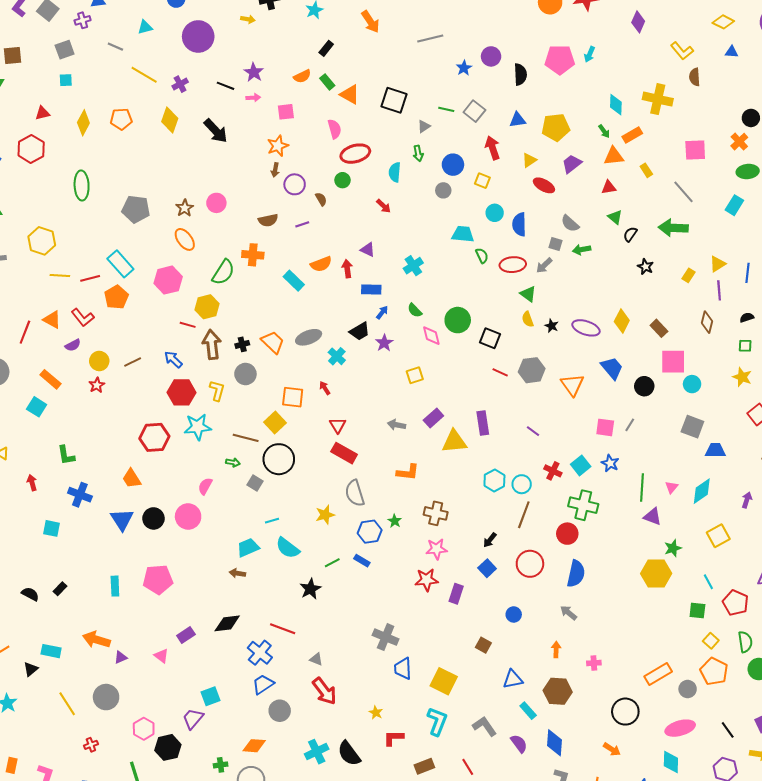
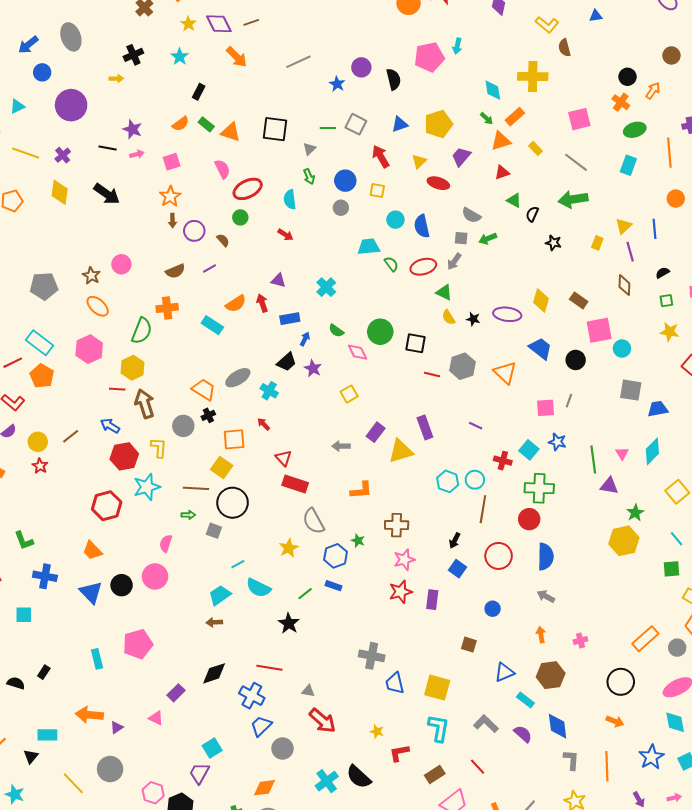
black cross: (242, 344) -> (208, 415), moved

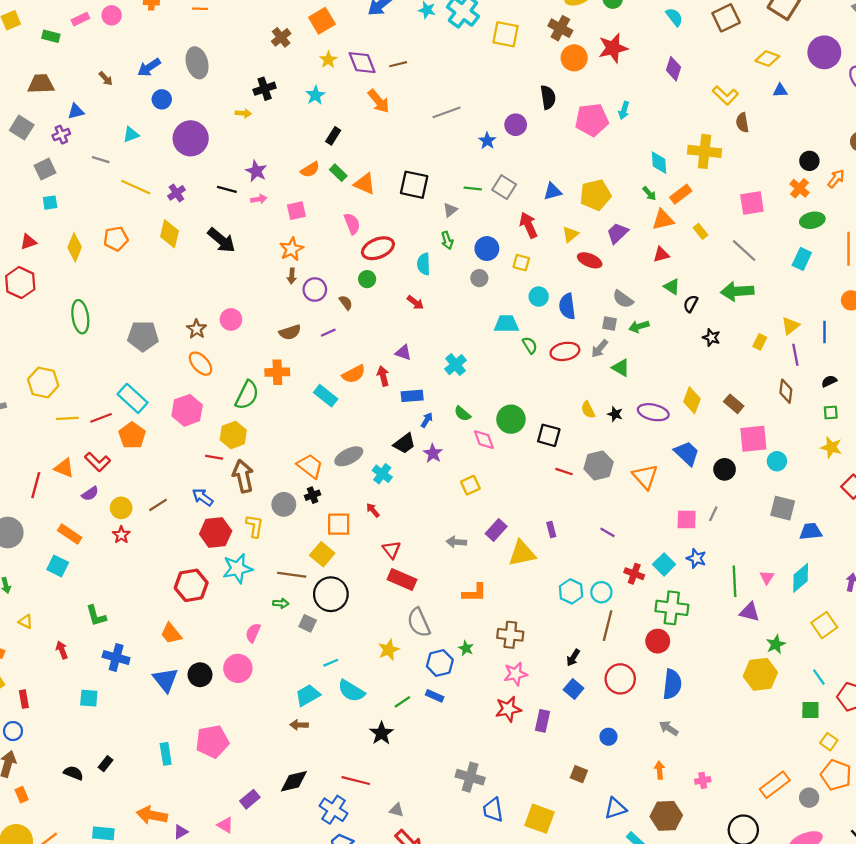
black semicircle: (394, 79) -> (548, 97), moved
green triangle: (444, 292) -> (621, 368), moved
purple rectangle: (425, 427) -> (551, 530), size x0.6

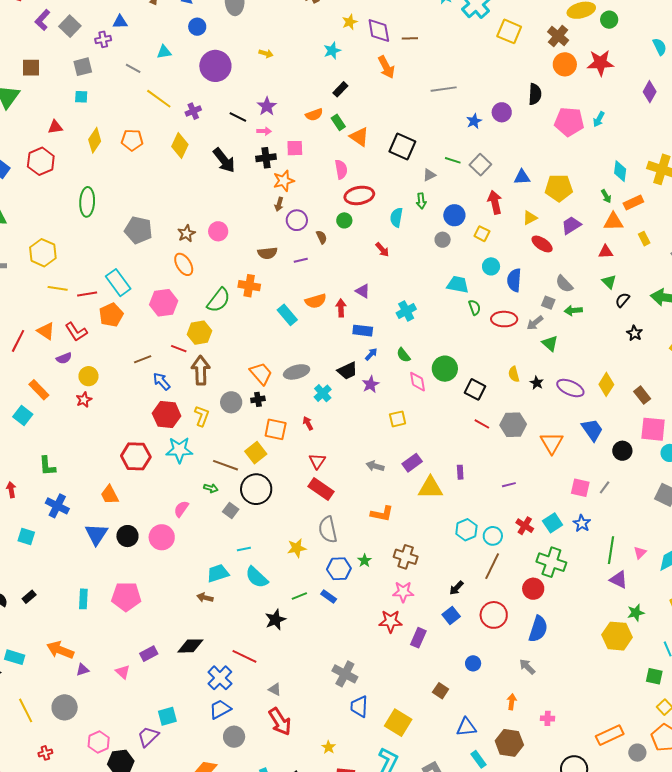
black cross: (265, 89) -> (266, 158), moved
brown line: (158, 505) -> (143, 359), moved
purple line: (607, 532) -> (509, 485), turned -56

